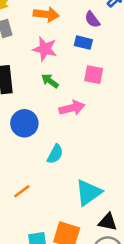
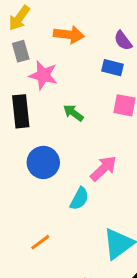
pink star: (45, 49) -> (43, 75), moved
pink arrow: (72, 108) -> (103, 168), moved, turned -30

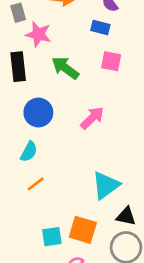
green arrow: (73, 113) -> (65, 68), size x1.5
cyan semicircle: (79, 199) -> (29, 152), moved

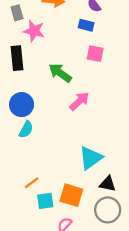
green arrow: (65, 68) -> (60, 73), moved
blue circle: (38, 112) -> (22, 105), moved
orange line: (36, 184) -> (32, 183), moved

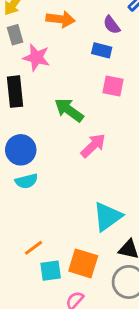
cyan semicircle: (26, 129) -> (26, 181), turned 48

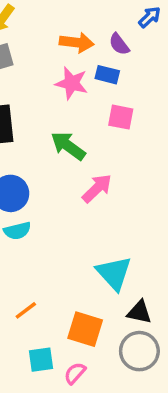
orange arrow: (61, 19) -> (77, 42), moved
pink star: (36, 58) -> (72, 83), moved
cyan triangle: (107, 217) -> (114, 273), turned -36
cyan square: (51, 271) -> (41, 360), moved

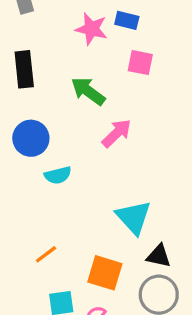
cyan semicircle: (17, 231) -> (58, 175), moved

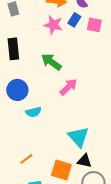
blue rectangle: (127, 20) -> (74, 20), turned -72
pink square: (140, 63) -> (94, 25), moved
black triangle: (159, 256) -> (84, 161), moved

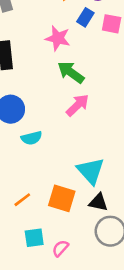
pink star: (53, 25) -> (58, 38), moved
green arrow: (51, 62) -> (71, 72), moved
orange square: (61, 170) -> (62, 198), moved

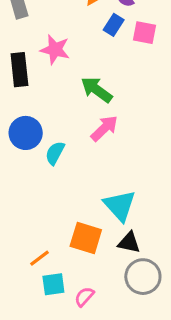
pink star: (58, 38) -> (55, 50), moved
cyan semicircle: (32, 138) -> (55, 153), moved, turned 132
orange line: (22, 200) -> (40, 258), moved

